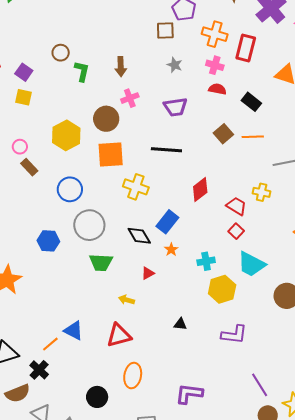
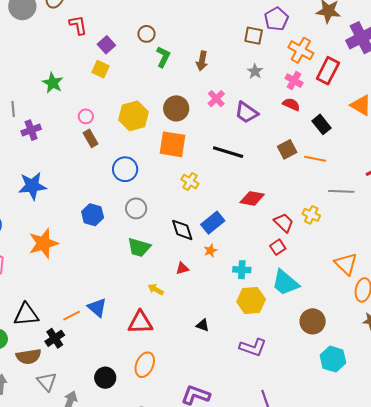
pink cross: (130, 98) -> (216, 99), moved, turned -36
purple trapezoid: (176, 107) -> (246, 112), turned 30
yellow cross: (136, 187) -> (190, 182), size x0.7
red diamond: (200, 189) -> (252, 198), turned 35
gray circle: (89, 225) -> (136, 208), size x0.7

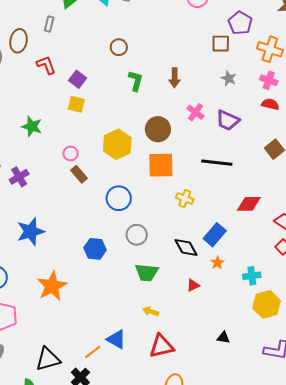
brown circle: (147, 34) -> (119, 47), moved
yellow arrow: (156, 289) -> (151, 311), moved

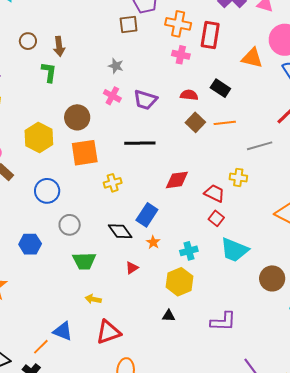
brown arrow: (175, 78) -> (59, 46), moved
gray star: (229, 78) -> (116, 66), moved
red semicircle: (270, 104) -> (189, 95), moved
yellow cross: (185, 199) -> (113, 183), turned -30
yellow hexagon: (267, 304) -> (180, 282), moved

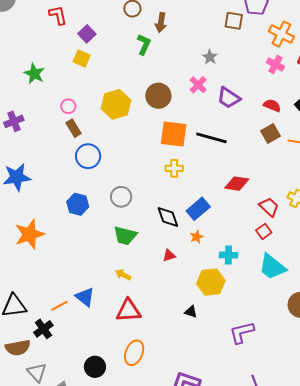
orange square: (85, 153) -> (174, 134), moved
blue circle: (47, 191) -> (88, 156), moved
purple L-shape: (223, 321) -> (242, 332), turned 148

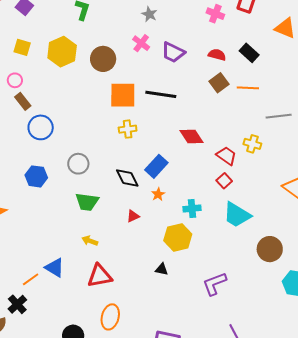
yellow square: (82, 59) -> (22, 47), moved
yellow hexagon: (116, 104) -> (62, 52), moved
red diamond: (237, 184) -> (192, 137), turned 55

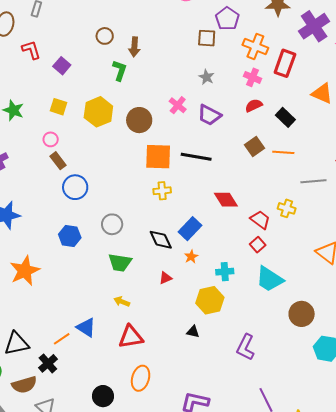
gray star: (149, 14) -> (207, 77), moved
red semicircle: (217, 55) -> (254, 105), moved, turned -42
purple L-shape: (214, 284) -> (246, 347), turned -44

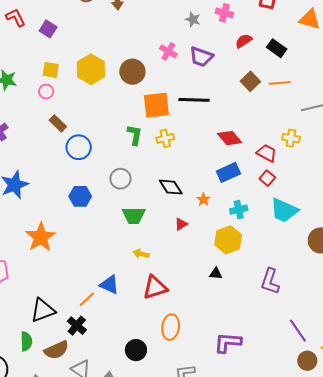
green L-shape: (120, 70) -> (135, 135), moved
pink cross: (253, 77) -> (224, 13), moved
pink circle: (51, 139) -> (46, 92), moved
blue rectangle: (190, 229) -> (228, 172), moved, turned 30

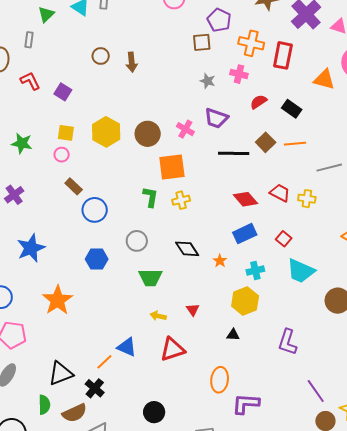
pink cross: (168, 51) -> (185, 129), moved
black line: (194, 100) -> (234, 153), moved
red trapezoid: (267, 153) -> (280, 193), moved
red triangle: (181, 224) -> (193, 310), moved, turned -32
orange ellipse: (171, 327) -> (220, 380), moved

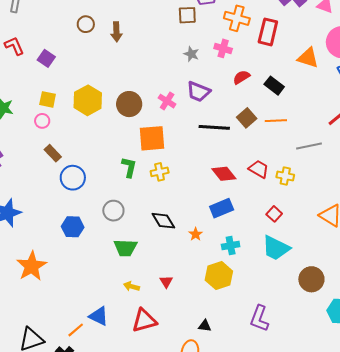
red square: (284, 239) -> (274, 214), moved
black triangle: (233, 335) -> (205, 326), moved

